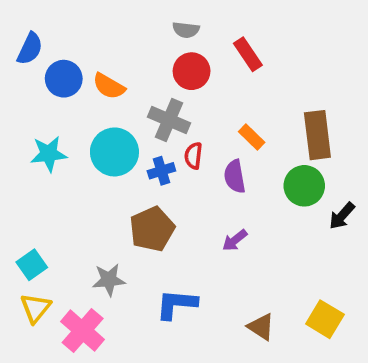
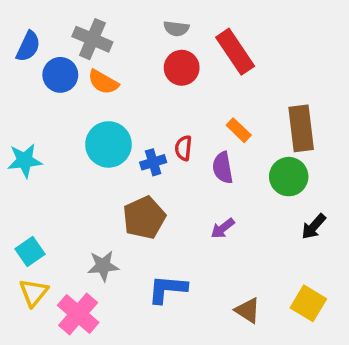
red rectangle: (248, 54) -> (235, 52), size x1.4
gray cross: (169, 120) -> (92, 39), moved
cyan star: (49, 154) -> (25, 161), moved
black arrow: (342, 216) -> (314, 227), moved

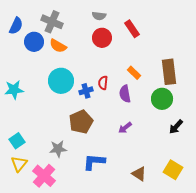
red rectangle: (235, 52) -> (132, 29), size x0.7

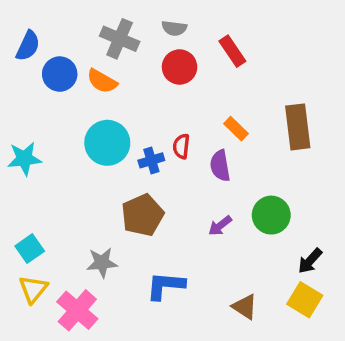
gray cross: (52, 22) -> (120, 39), moved
green circle: (162, 99) -> (271, 215), moved
black arrow: (176, 127) -> (310, 261), moved

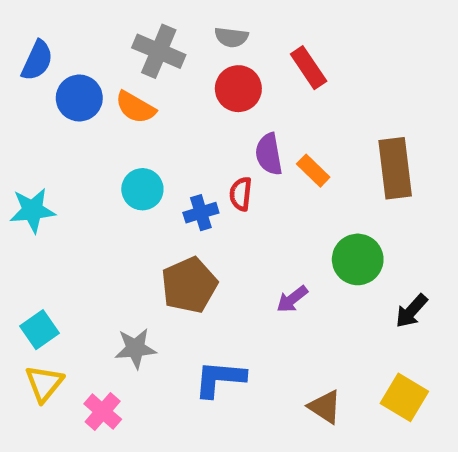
cyan circle: (107, 143) -> (142, 189), size x0.7
purple semicircle: (220, 166) -> (269, 154), moved
green circle: (271, 215) -> (358, 259), moved
black arrow: (310, 261) -> (411, 311), moved
pink cross: (77, 310) -> (103, 412), size x0.7

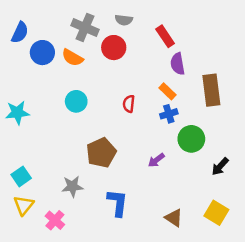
red circle: (238, 89) -> (114, 48), moved
purple semicircle: (269, 154) -> (178, 64), moved
blue cross: (201, 213) -> (169, 114), moved
blue L-shape: (220, 379) -> (117, 203), turned 92

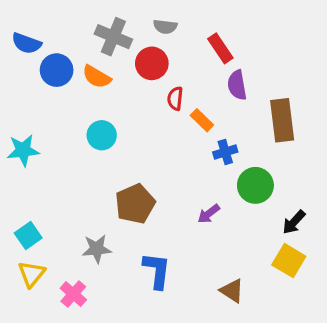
blue semicircle: (20, 33) -> (26, 43), turned 85
orange rectangle: (168, 91) -> (202, 120), moved
red semicircle: (129, 104) -> (175, 98), moved
yellow square: (216, 213) -> (289, 261), moved

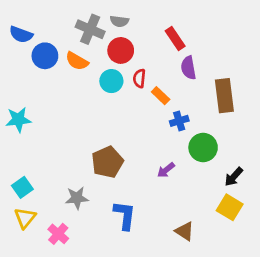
gray semicircle: (165, 27) -> (119, 21), moved
cyan circle: (102, 135) -> (111, 81), moved

